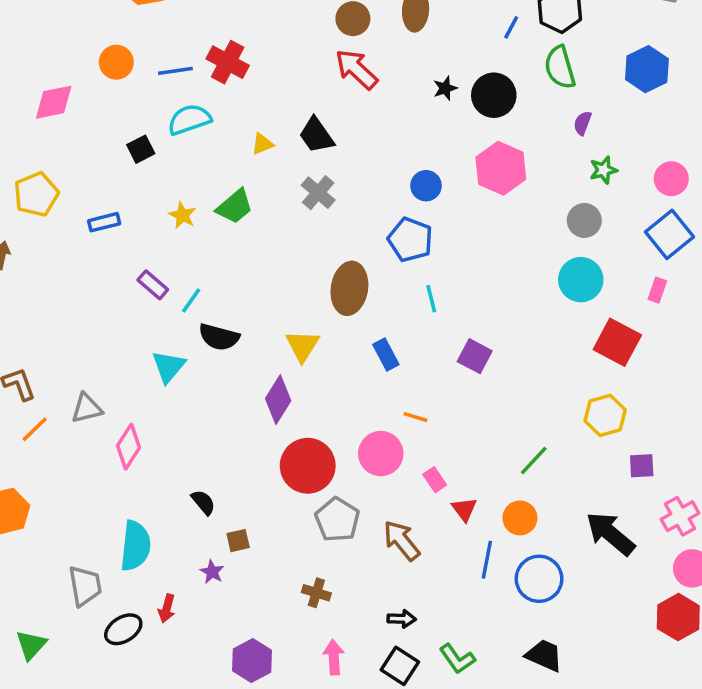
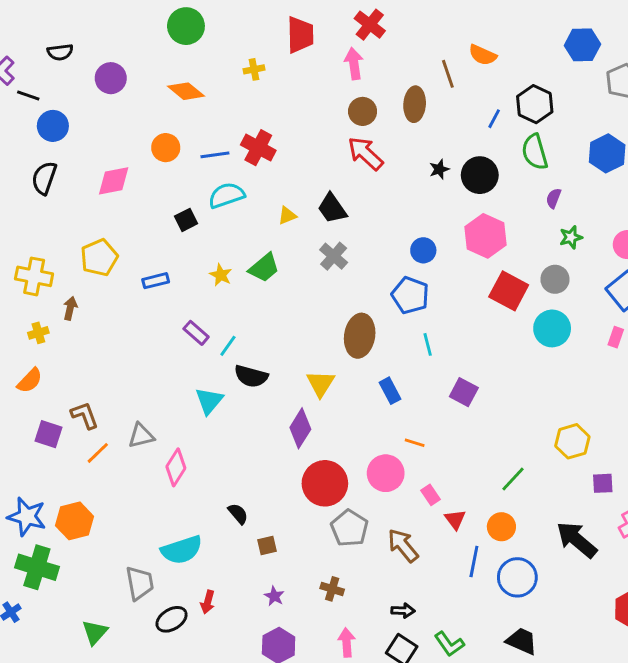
red square: (617, 342) -> (509, 291), moved
cyan semicircle: (135, 546) -> (182, 550), turned 66
purple star: (212, 572) -> (274, 596), moved

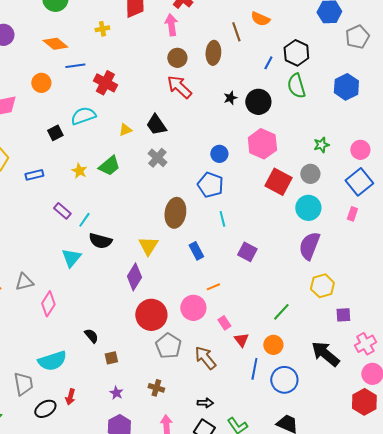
blue line: (215, 155) -> (75, 66), moved
purple semicircle: (554, 198) -> (309, 246), moved, size x2.0
orange line: (415, 443) -> (213, 287), turned -40

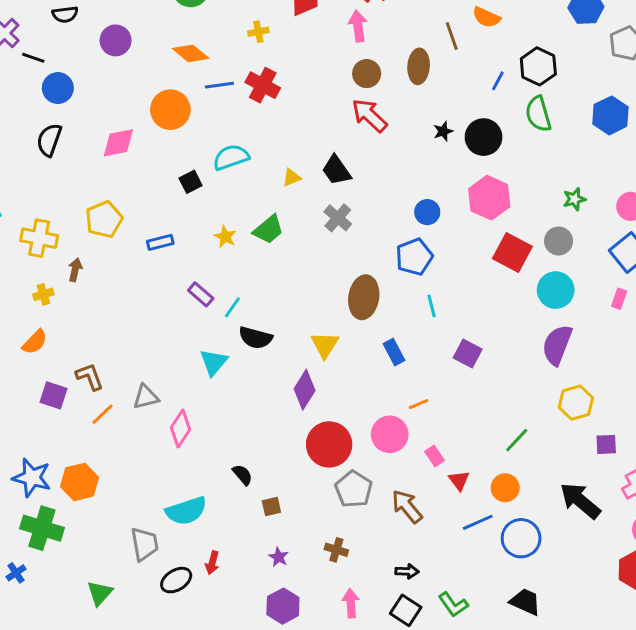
orange circle: (41, 83) -> (170, 110), size x1.4
red cross: (105, 83) -> (263, 85), moved
blue pentagon: (210, 185) -> (414, 257), turned 30
blue line: (254, 369) -> (478, 522), turned 55

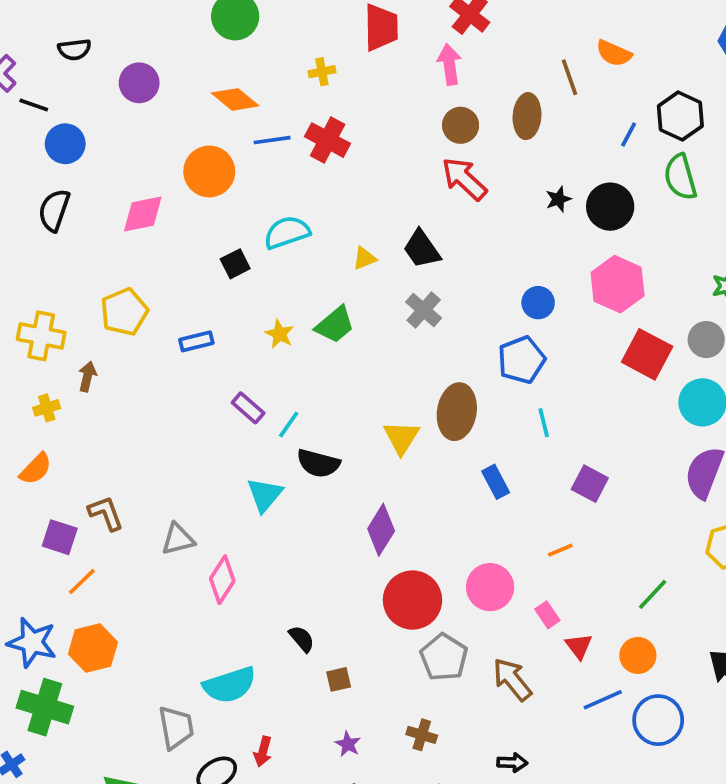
yellow triangle: (325, 345) -> (401, 437), moved
orange line: (419, 404) -> (560, 550), moved
orange line: (103, 414) -> (82, 582), moved

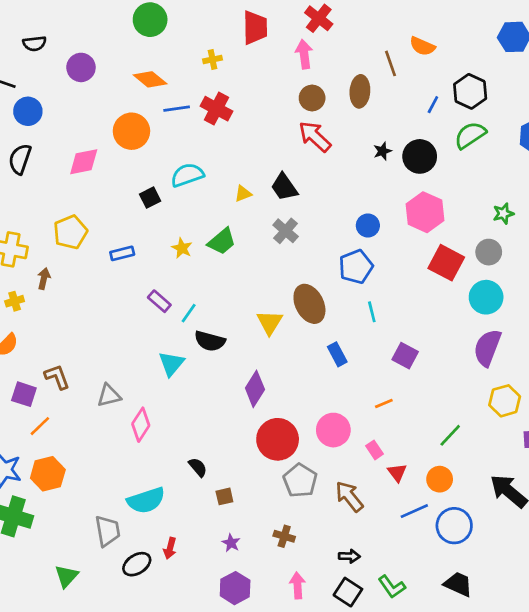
green semicircle: (680, 177) -> (470, 135), turned 72
brown ellipse: (457, 412) -> (309, 304), turned -36

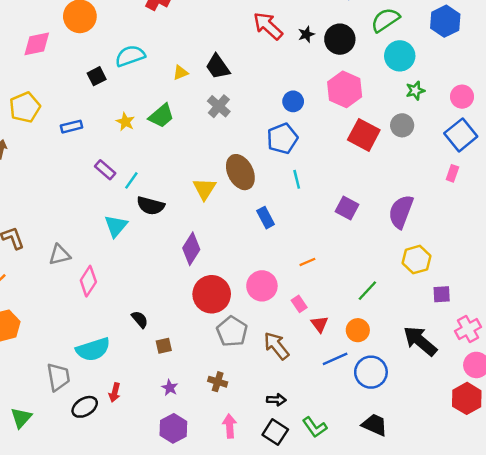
red arrow: (315, 137) -> (268, 26), moved
cyan circle: (486, 297) -> (400, 56), moved
purple square: (405, 356) -> (347, 208), moved

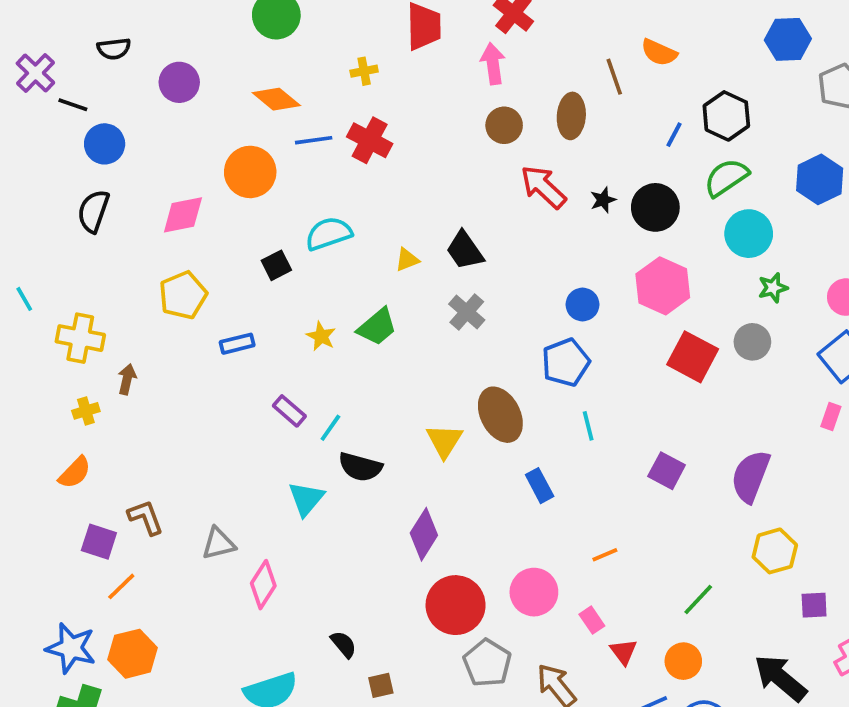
yellow pentagon: (25, 107) -> (183, 295), moved

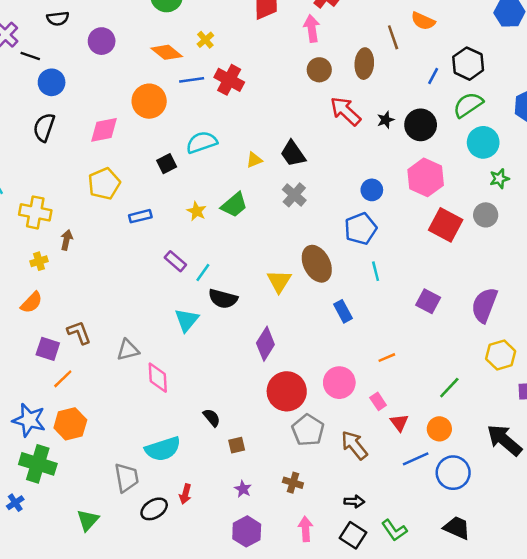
yellow cross: (364, 71) -> (205, 40), moved, turned -30
pink diamond: (263, 585) -> (158, 378), turned -36

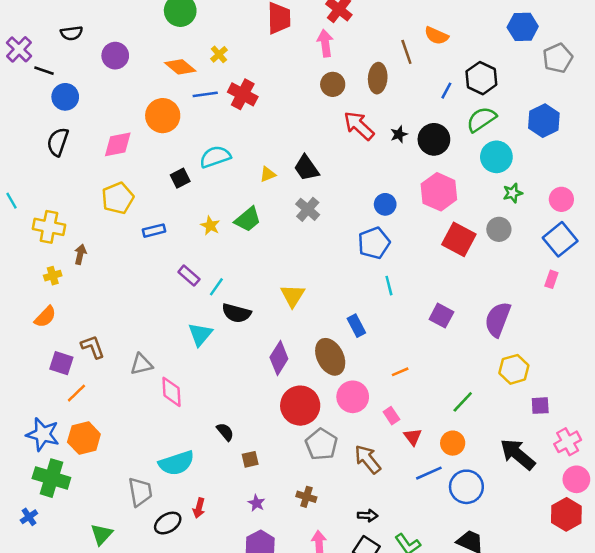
brown ellipse: (317, 264) -> (330, 357), moved

